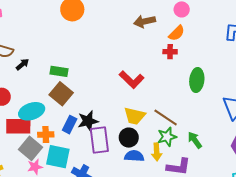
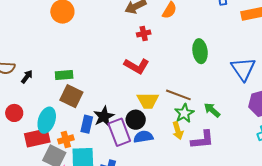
red cross: (170, 52) -> (144, 33), moved
cyan ellipse: (32, 111) -> (47, 120), turned -40
black circle: (129, 138) -> (136, 120), moved
blue semicircle: (134, 156) -> (143, 137), moved

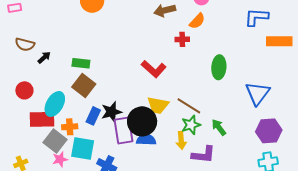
red cross: (144, 33) -> (182, 39), moved
black circle: (136, 120) -> (142, 121), size x1.5

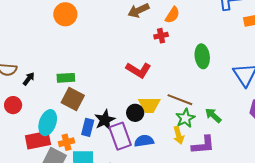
red circle: (24, 90) -> (13, 105), moved
black circle: (142, 121) -> (135, 113), moved, size x0.6

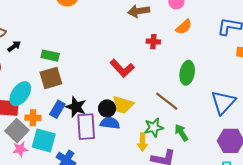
orange semicircle: (172, 15) -> (184, 27), moved
brown square: (73, 99) -> (51, 78), turned 30
brown line: (180, 100) -> (167, 101), moved
black star: (105, 120) -> (76, 107), turned 30
blue semicircle: (144, 141) -> (110, 123), moved

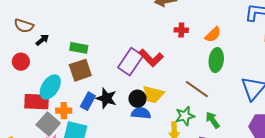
orange semicircle: (184, 27) -> (213, 35), moved
purple rectangle: (86, 127) -> (131, 62), moved, turned 40

